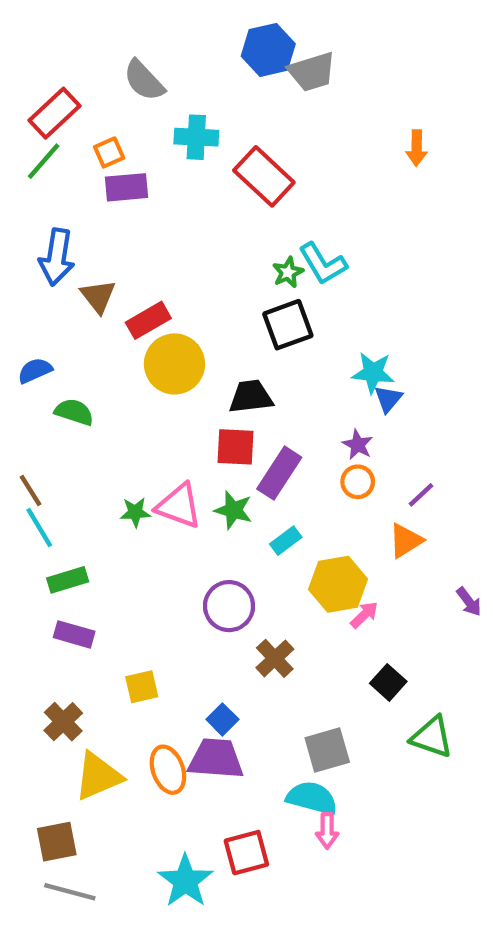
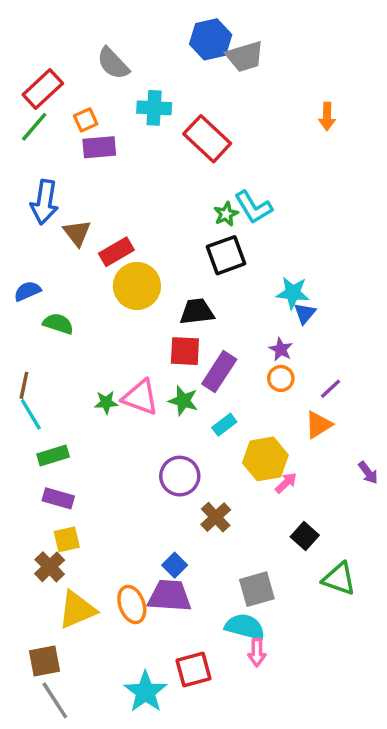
brown line: (31, 490) -> (24, 385), turned 44
yellow square: (142, 687) -> (67, 539), moved
gray line: (70, 892) -> (55, 700), turned 42

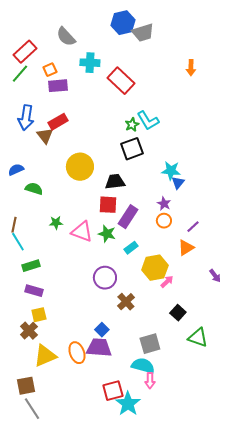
red rectangle: (116, 252) -> (58, 122), moved
green star: (106, 402) -> (56, 223), moved
cyan star: (146, 692) -> (128, 404), moved

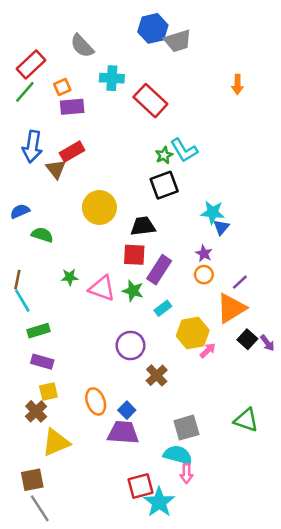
orange triangle: (186, 248) -> (231, 308), size x1.5
black square: (178, 313) -> (247, 339), moved
orange ellipse: (77, 353) -> (96, 401), moved

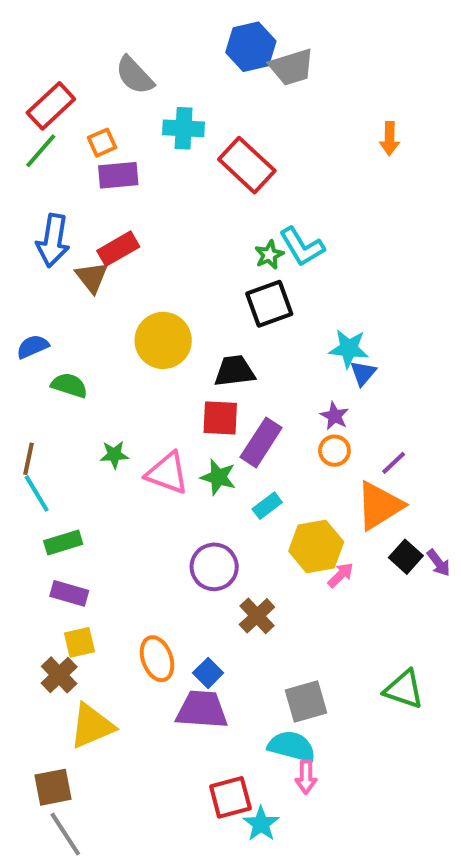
cyan star: (159, 502) -> (261, 824), size x0.7

